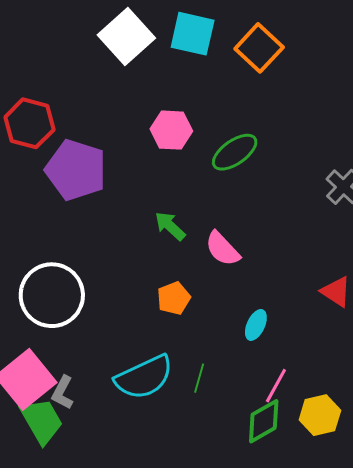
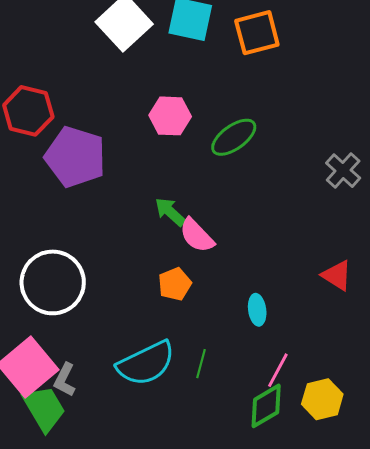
orange square: (259, 48) -> (257, 33), turned 33
pink semicircle: (222, 249) -> (197, 235), moved
cyan ellipse: (256, 325) -> (257, 310), turned -32

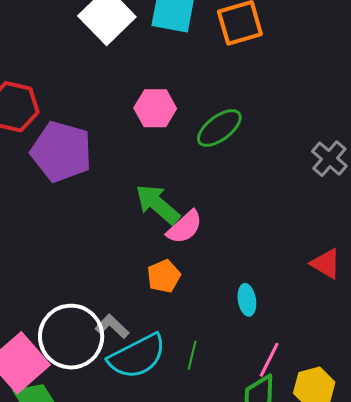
green arrow: (170, 212) -> (158, 204), size x1.4
pink semicircle: (197, 235) -> (185, 227), turned -87
white circle: (53, 282) -> (71, 337), moved
gray L-shape: (65, 380) -> (112, 326), moved, turned 108

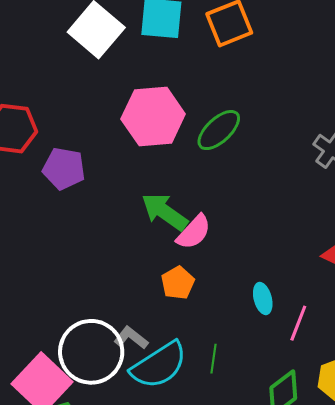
pink hexagon: (155, 108) -> (153, 116), size x1.5
purple pentagon: (61, 152) -> (64, 169), size x0.7
pink line: (269, 360) -> (298, 323), moved

